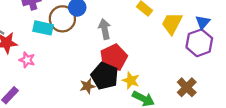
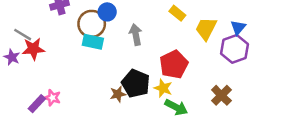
cyan rectangle: (43, 28) -> (93, 42), moved
red pentagon: (114, 58) -> (174, 64), moved
pink star: (27, 60) -> (52, 98), moved

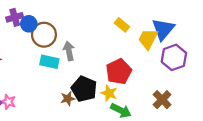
blue circle: (107, 12) -> (29, 24), moved
blue triangle: (238, 27) -> (163, 29), moved, size x1.6
gray arrow: (136, 35) -> (69, 51), moved
cyan rectangle: (93, 42) -> (49, 62), moved

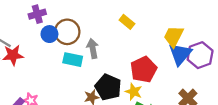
blue circle: (29, 24) -> (49, 34), moved
yellow rectangle: (122, 25) -> (127, 22), moved
blue triangle: (163, 29) -> (180, 54), moved

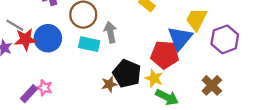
blue circle: (49, 34) -> (48, 38), moved, size x1.5
blue triangle: (180, 54) -> (180, 38), moved
red pentagon: (144, 69) -> (165, 55), turned 30

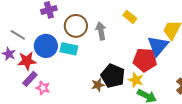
gray arrow: (110, 32) -> (101, 31), moved
red star: (25, 39) -> (27, 61), moved
cyan rectangle: (89, 44) -> (69, 49), moved
purple rectangle: (29, 94) -> (30, 79), moved

